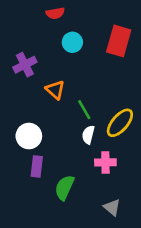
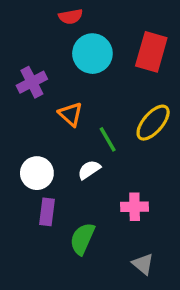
cyan circle: (72, 42) -> (92, 54), size x1.5
yellow ellipse: (120, 123) -> (153, 123), moved
white semicircle: (88, 135) -> (89, 170), moved, turned 42

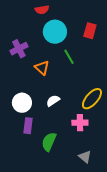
red rectangle: (151, 52) -> (90, 31), size x0.7
yellow ellipse: (153, 123) -> (92, 99), moved
green line: (108, 139) -> (69, 57), moved

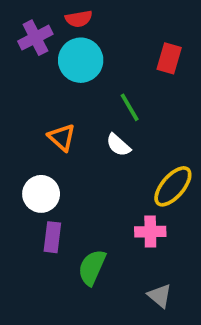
cyan circle: (55, 32) -> (81, 60), moved
purple cross: (19, 49) -> (35, 38), moved
orange triangle: (42, 68) -> (62, 137), moved
white semicircle: (53, 101) -> (118, 145), moved, turned -104

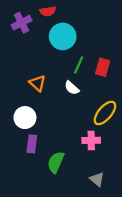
red rectangle: (169, 58) -> (103, 67), moved
cyan circle: (81, 60) -> (63, 36), moved
green line: (130, 107) -> (79, 65), turned 54

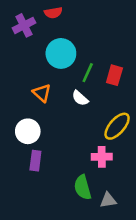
cyan circle: (63, 36) -> (61, 53), moved
green semicircle: (56, 162) -> (83, 187), moved, turned -40
gray triangle: (97, 179) -> (108, 200), turned -49

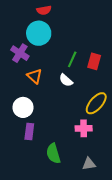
purple cross: (24, 25) -> (20, 53), moved, turned -30
cyan circle: (61, 53) -> (39, 33), moved
green semicircle: (83, 187) -> (53, 153), moved

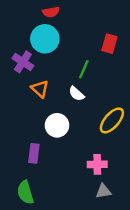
red rectangle: (94, 61) -> (109, 44), moved
white circle: (23, 107) -> (57, 125), moved
pink cross: (84, 128) -> (97, 164), moved
green semicircle: (53, 153) -> (25, 192), moved

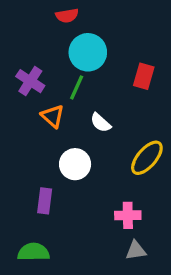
cyan circle: (45, 39) -> (88, 52), moved
red rectangle: (109, 44) -> (144, 76), moved
green line: (84, 69) -> (77, 87), moved
green semicircle: (25, 192) -> (33, 252), turned 105

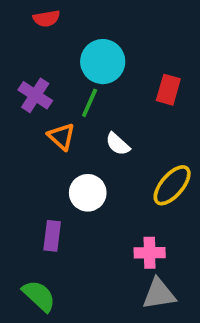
red semicircle: (67, 16) -> (46, 18), moved
gray triangle: (136, 250) -> (159, 294), size x1.4
green semicircle: (33, 252) -> (39, 296), turned 44

